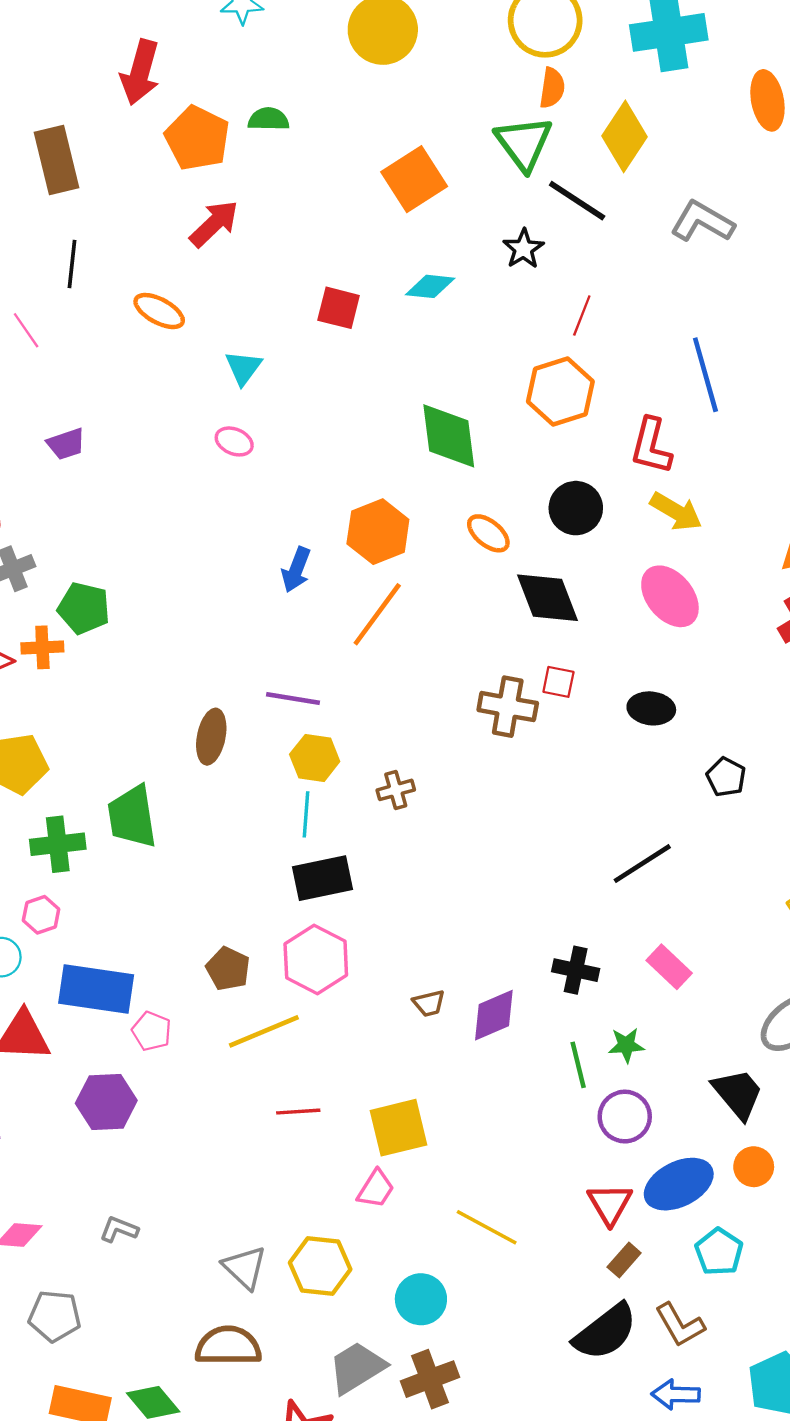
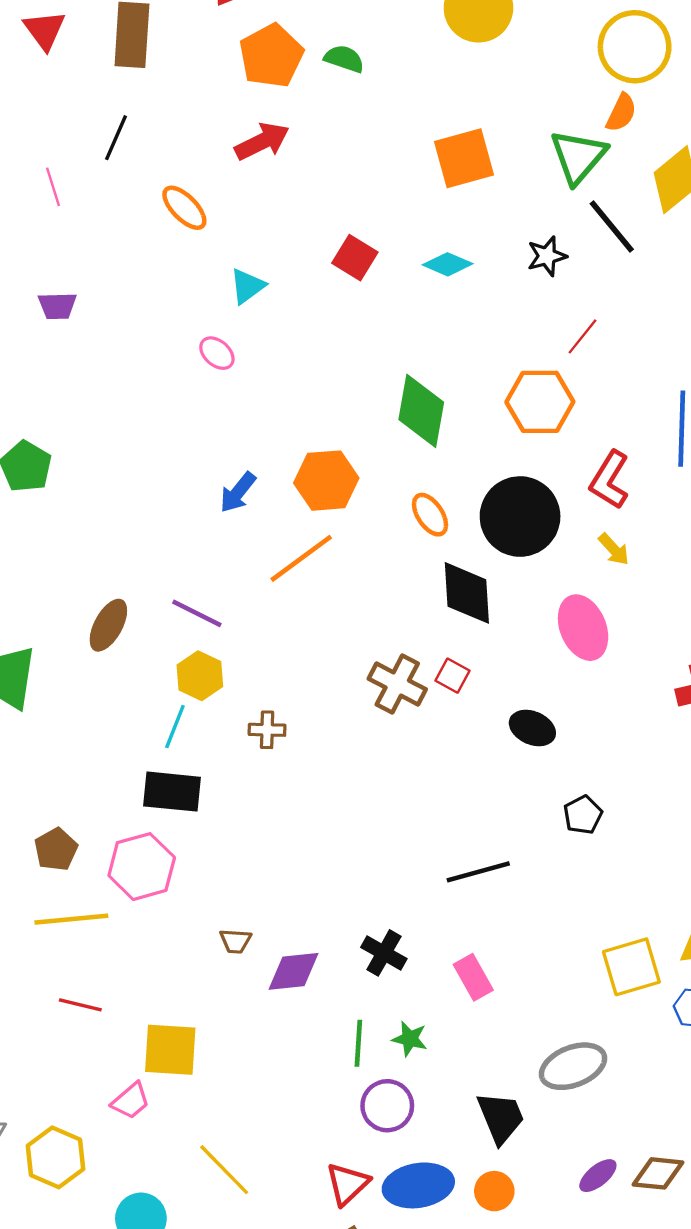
black circle: (576, 508) -> (520, 517), size x1.5
yellow arrow: (676, 512) -> (614, 549), size x0.7

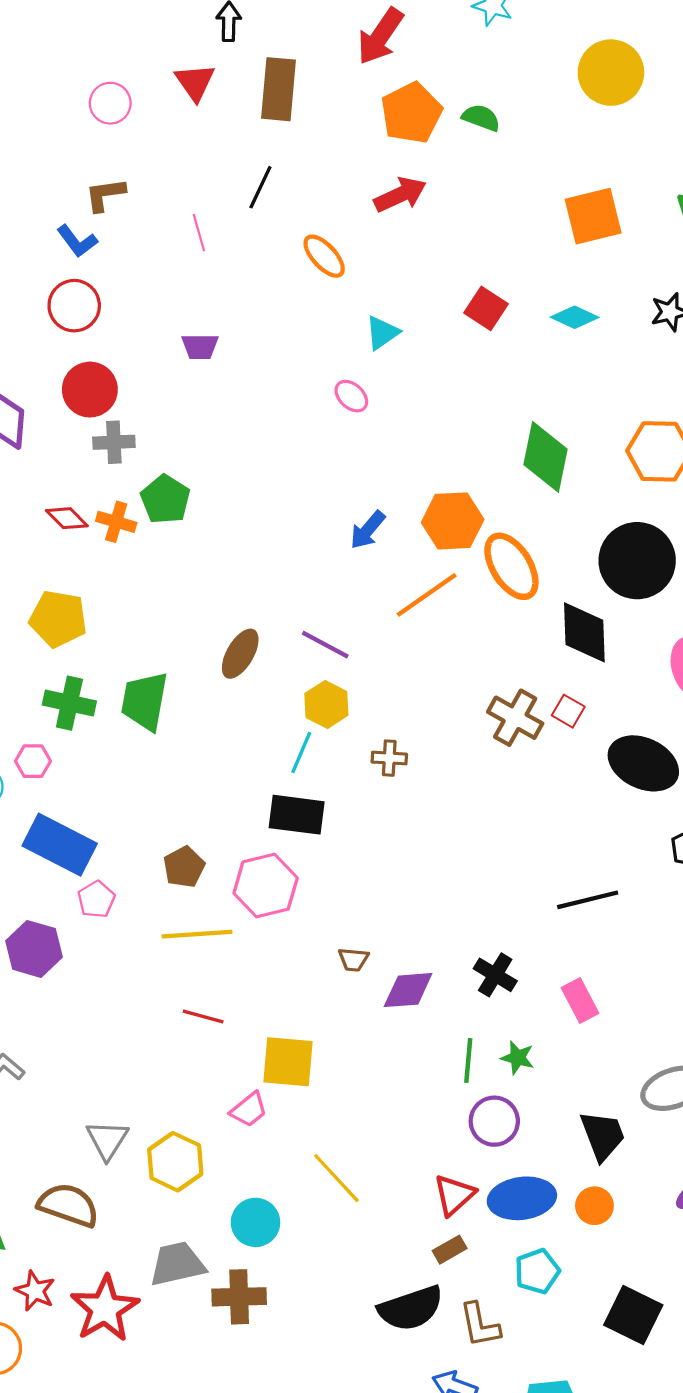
orange ellipse: (430, 515) -> (511, 566), moved, size x1.6
black ellipse: (532, 728) -> (643, 763), size x1.6

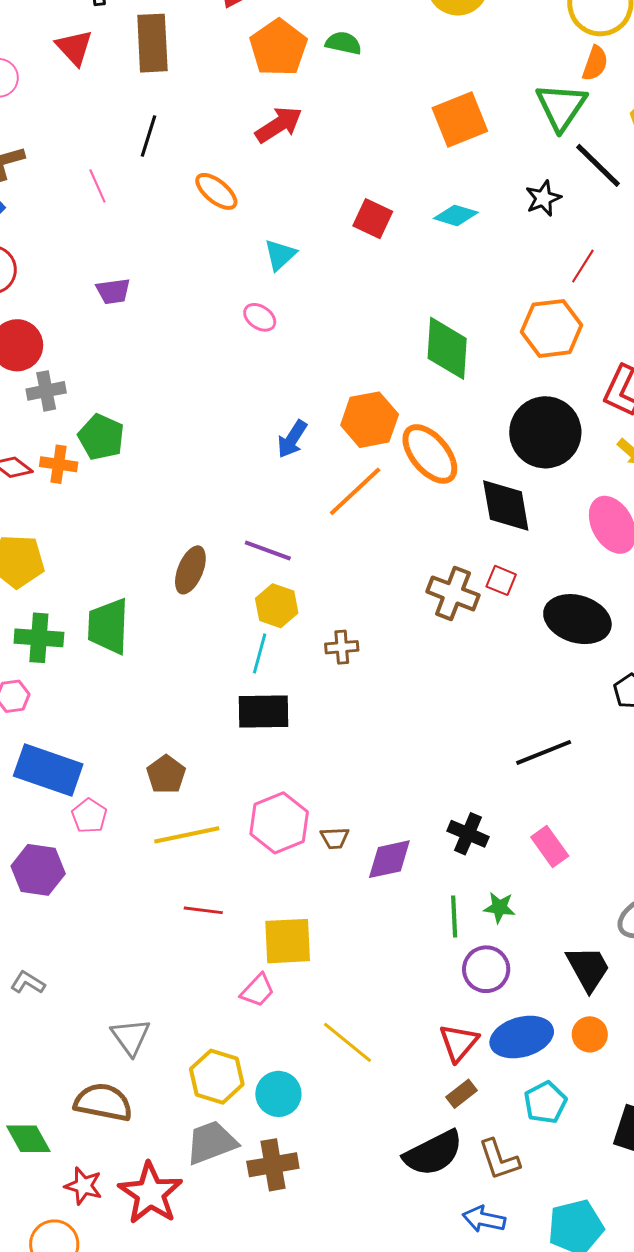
pink hexagon: (266, 886) -> (279, 823), moved
yellow hexagon: (175, 1162) -> (217, 1077), moved

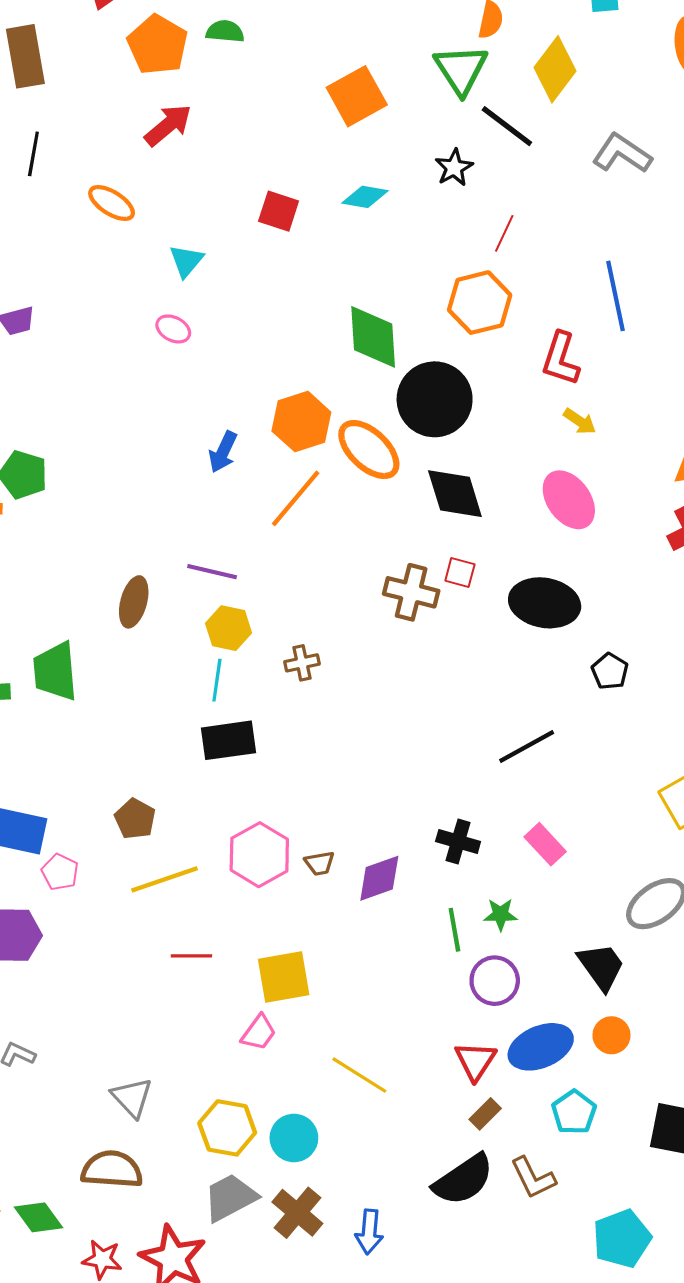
black circle: (545, 432) -> (435, 399), moved
brown cross: (273, 1165) -> (297, 1213), turned -33
blue arrow: (484, 1219) -> (369, 1232), moved, turned -90

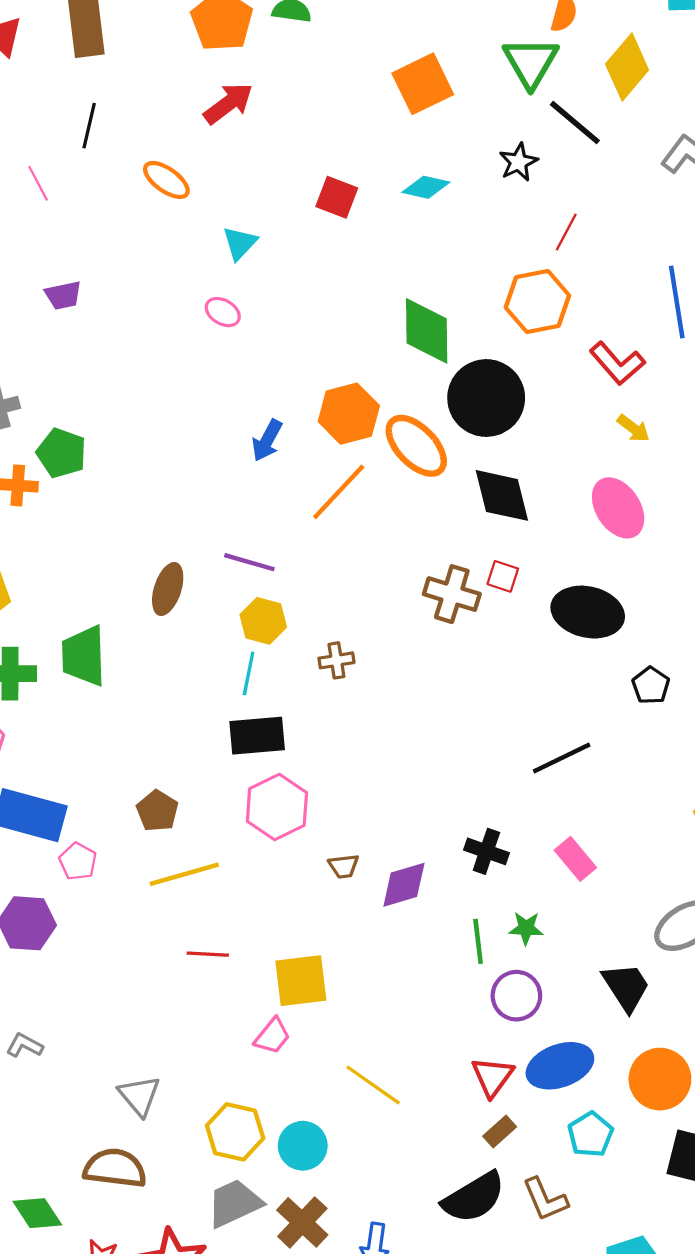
red L-shape: (561, 359) -> (617, 363), turned -62
pink hexagon: (259, 855) -> (277, 807), moved
orange circle: (611, 1035) -> (660, 1079), moved, size x1.6

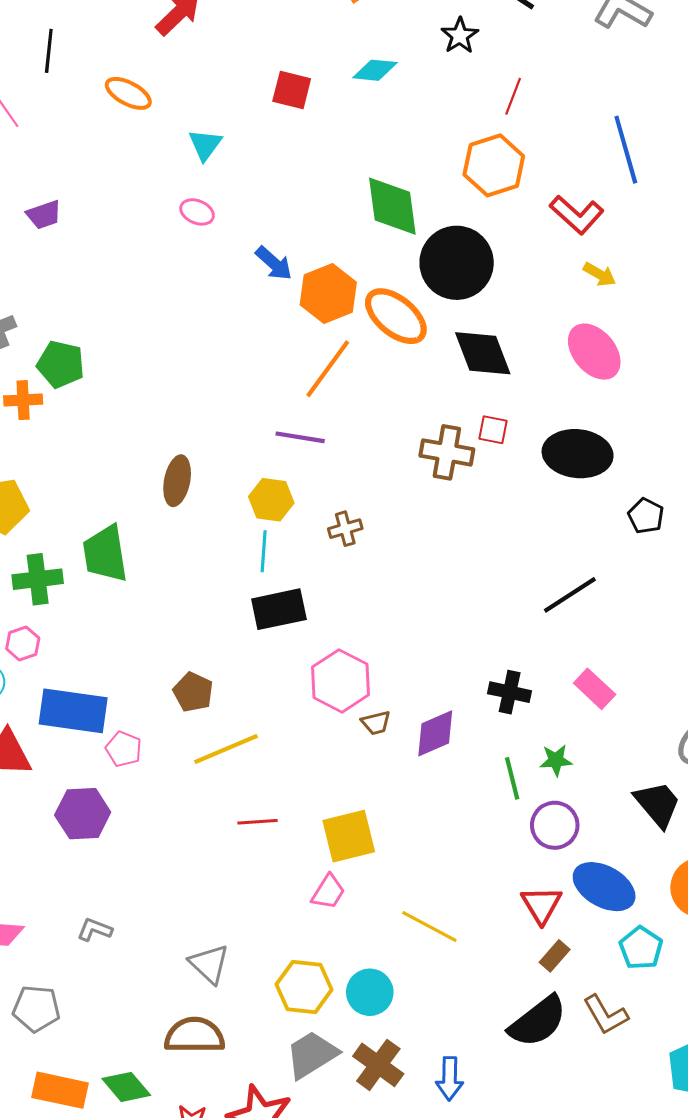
blue arrow: (267, 440) -> (274, 263), moved, turned -69
purple line: (249, 562) -> (300, 437), moved
pink hexagon: (277, 807) -> (340, 681), moved
blue ellipse: (560, 1066) -> (604, 887), turned 56

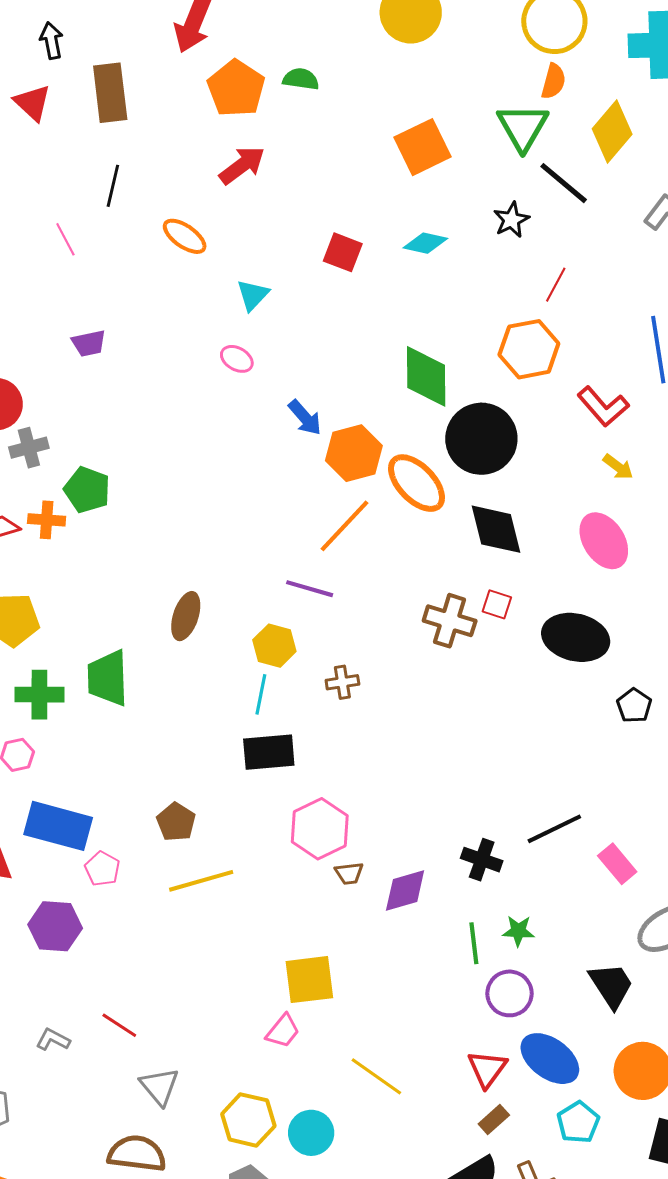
black line: (570, 595) -> (554, 829), moved
pink rectangle: (595, 689) -> (617, 864), moved
red line: (258, 822) -> (119, 1025), moved, turned 30

